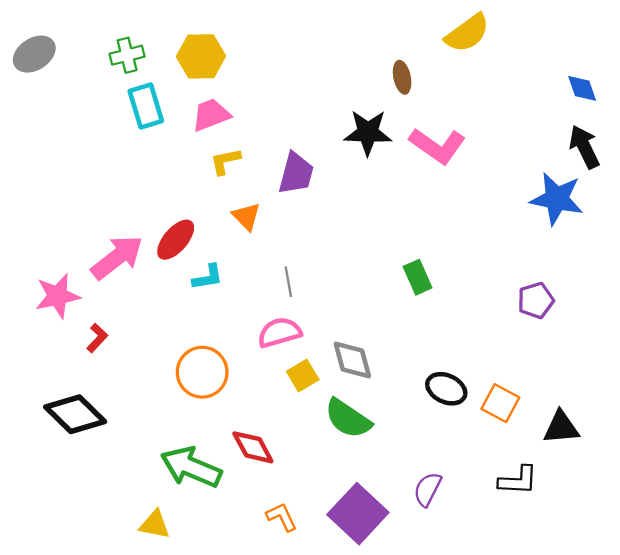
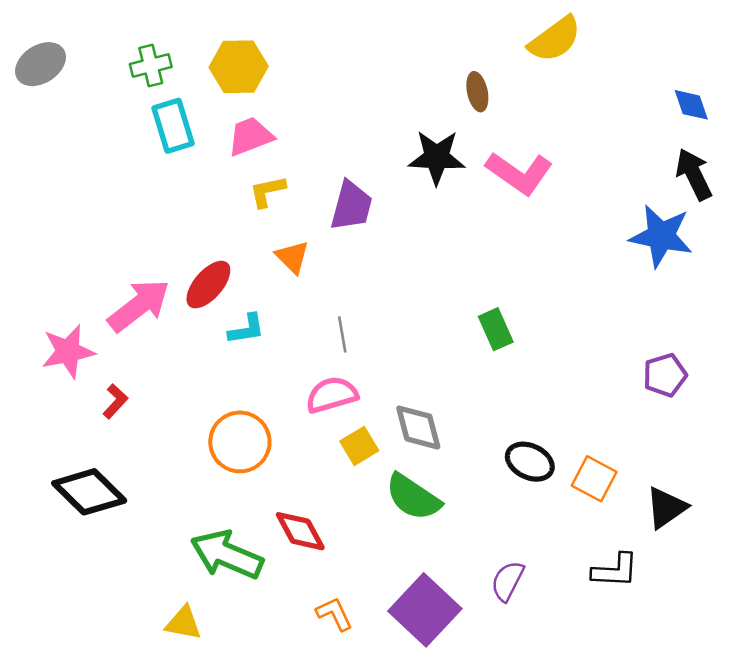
purple pentagon: (536, 300) -> (665, 375), moved
black triangle: (561, 427) -> (666, 508), turned -30

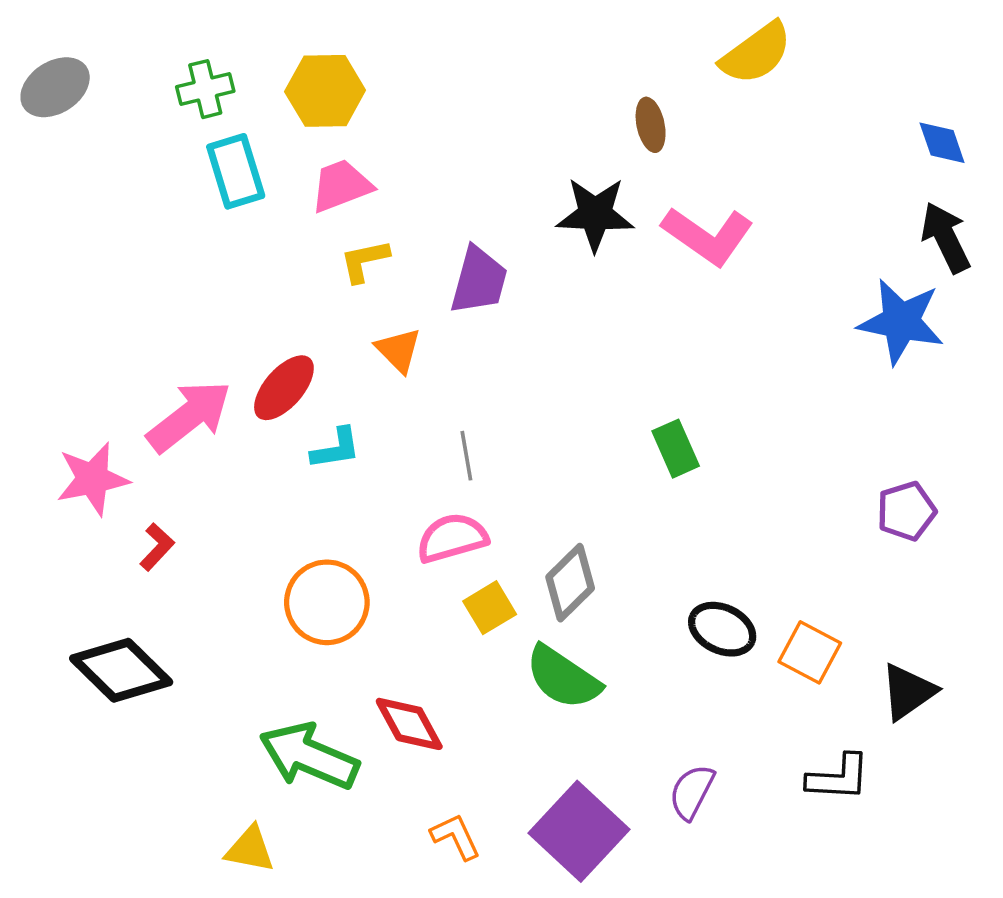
gray diamond: (418, 428) -> (570, 583), turned 60

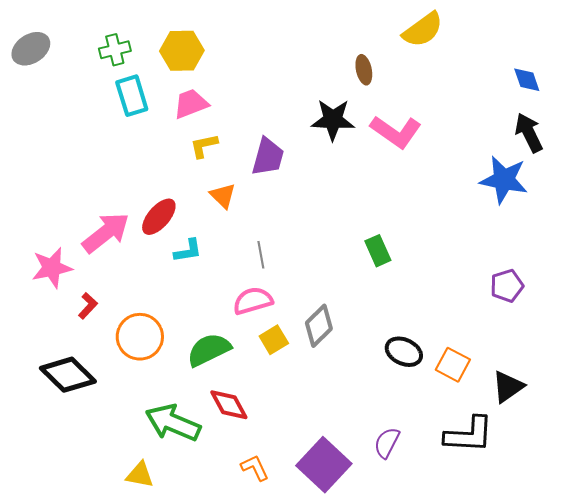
orange circle: (327, 602) -> (140, 337), moved
green semicircle: (563, 677) -> (209, 350), moved, turned 120
black L-shape: (838, 778) -> (469, 435), size x1.4

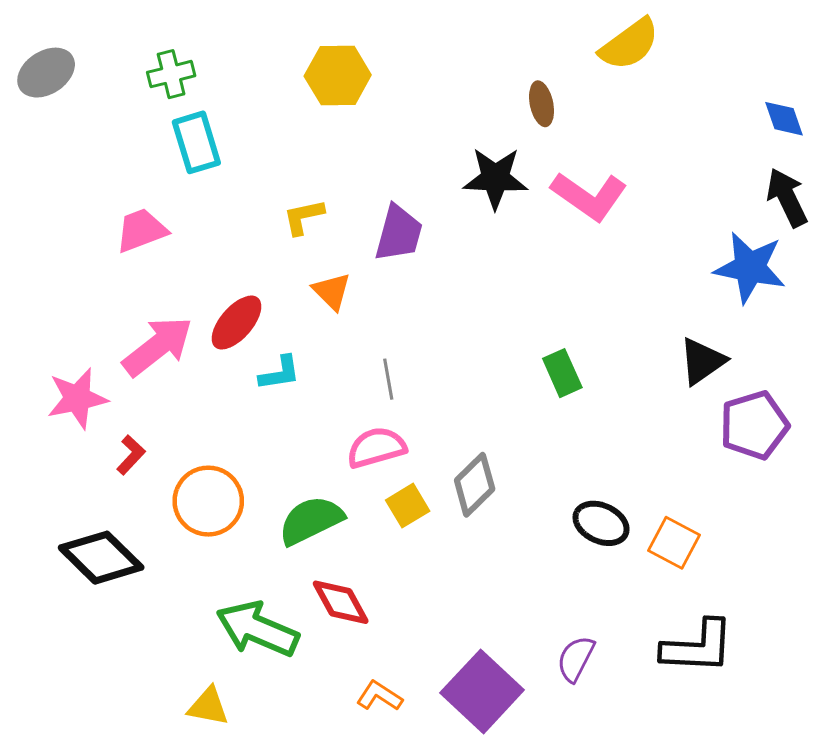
yellow hexagon: (182, 51) -> (338, 76), moved
pink trapezoid: (191, 104) -> (141, 230), moved
purple pentagon: (507, 286) -> (754, 425), size x1.4
black triangle: (508, 387) -> (702, 361), moved
orange L-shape: (255, 468) -> (379, 696), turned -32

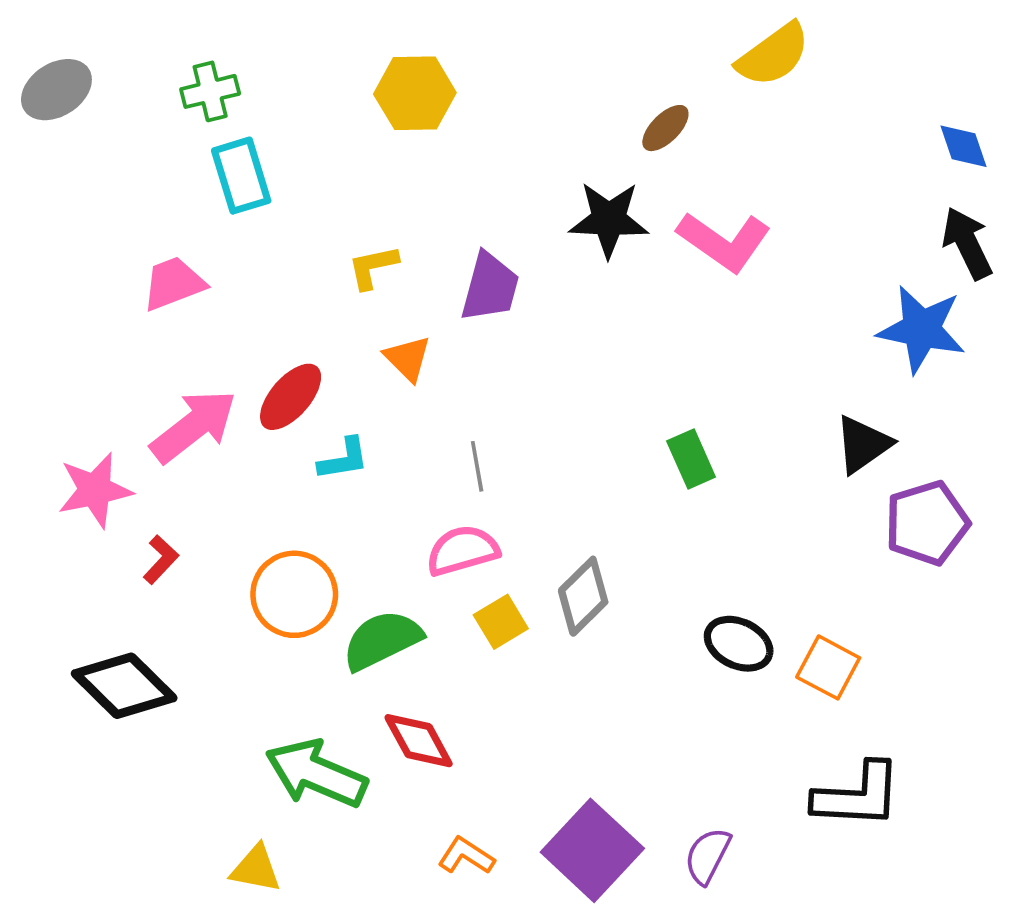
brown ellipse: (542, 104) -> (665, 128), turned 57
orange circle: (208, 501) -> (294, 594), moved
purple semicircle: (576, 659) -> (708, 856), moved

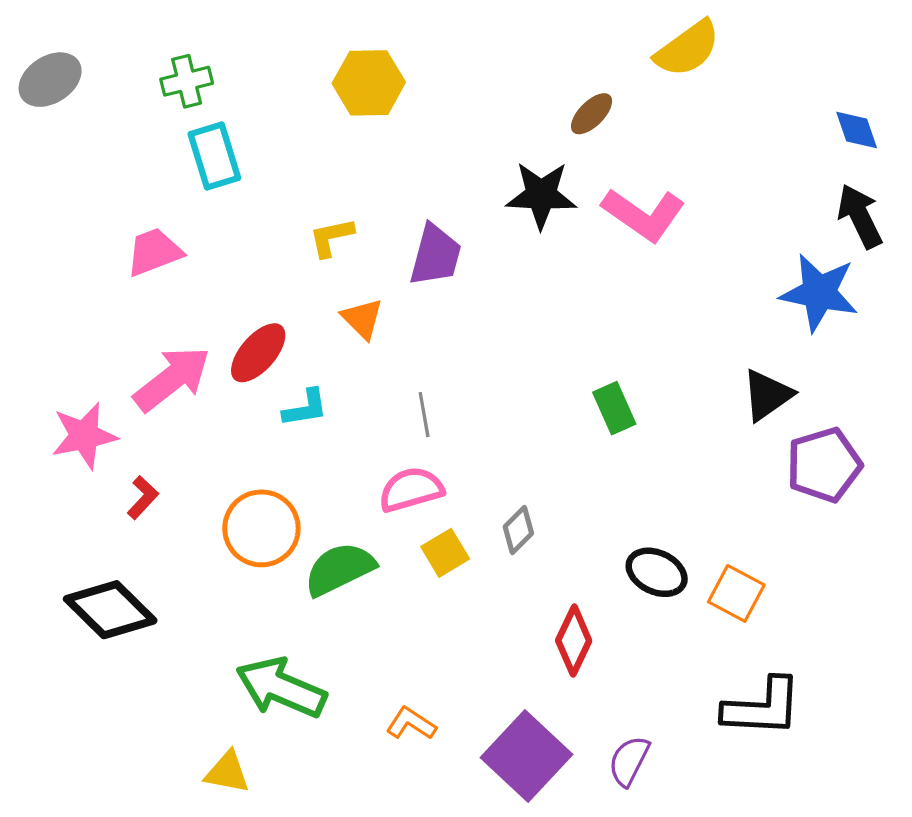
gray diamond: (583, 596) -> (518, 530), size x0.7
red diamond: (419, 741) -> (574, 641), moved, turned 54
orange L-shape: (466, 856) -> (411, 724), moved

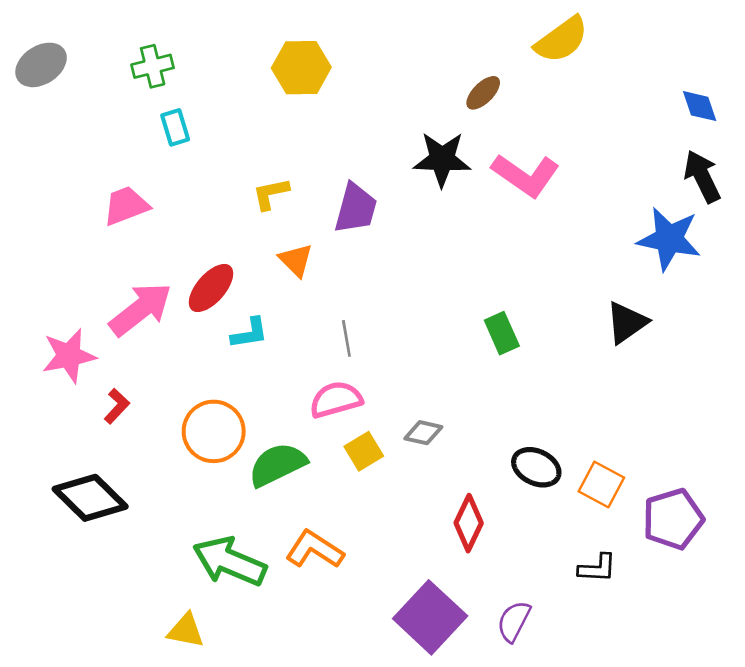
cyan rectangle: (214, 156) -> (175, 127), size x0.7
purple pentagon: (824, 465) -> (673, 519), moved
gray diamond: (518, 530) -> (423, 433), turned 57
black L-shape: (762, 707) -> (597, 568), moved, size x0.6
orange L-shape: (411, 724) -> (315, 550), moved, size x1.4

